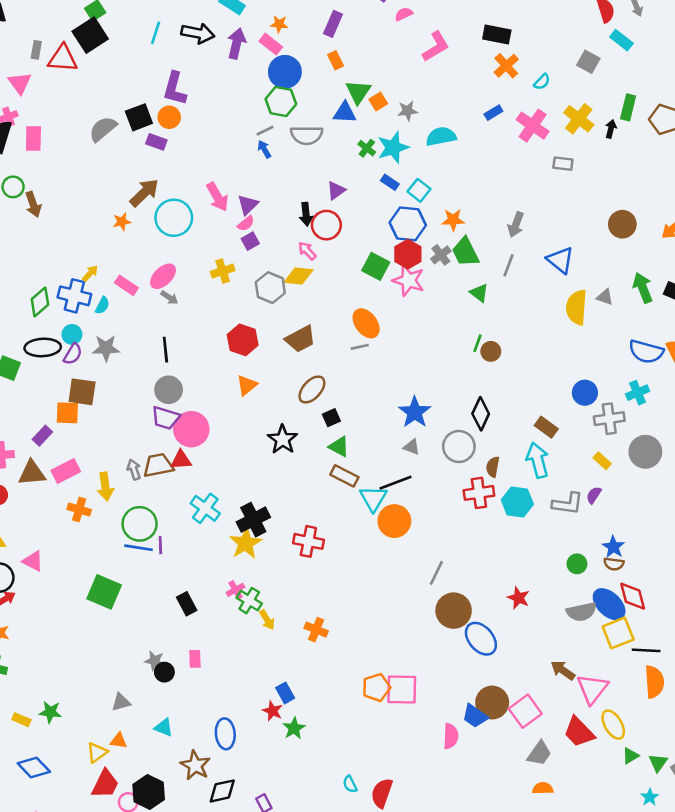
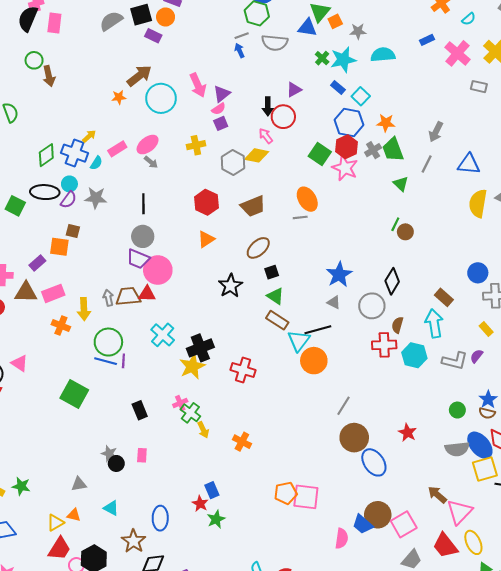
blue triangle: (560, 260) -> (469, 164), turned -40
pink rectangle: (126, 285) -> (117, 149), turned -72
brown square: (82, 392) -> (73, 231), size x0.6

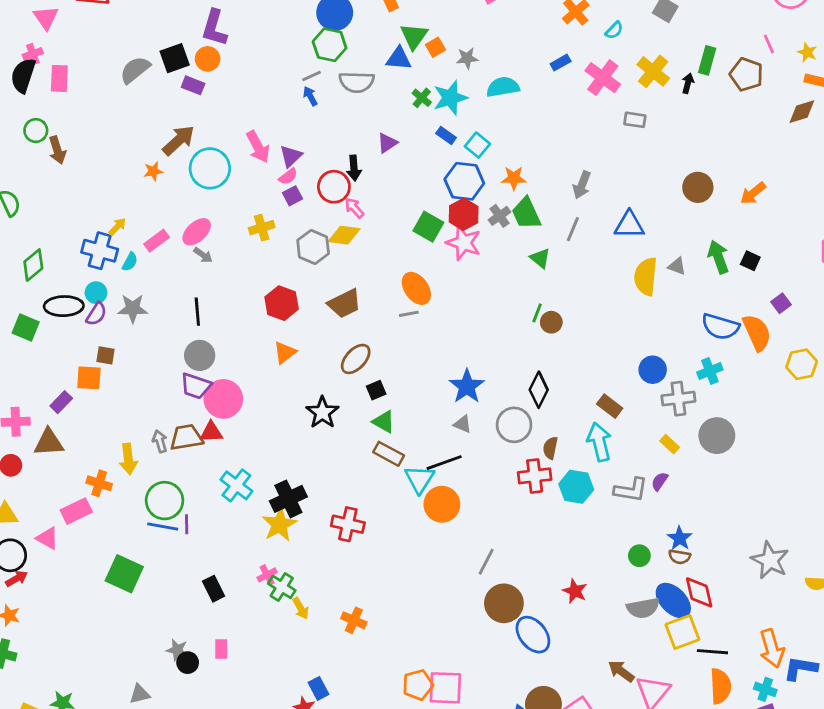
red circle: (283, 117) -> (334, 187), moved
green diamond: (46, 155) -> (33, 265), moved
pink rectangle: (53, 293) -> (76, 511), moved

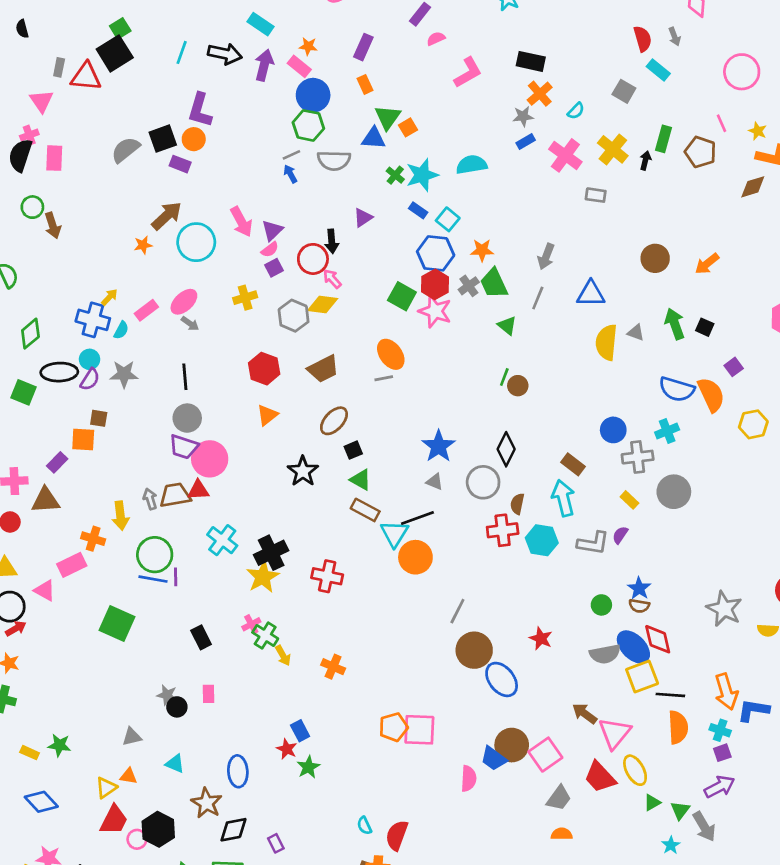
gray star: (467, 58) -> (523, 116), moved

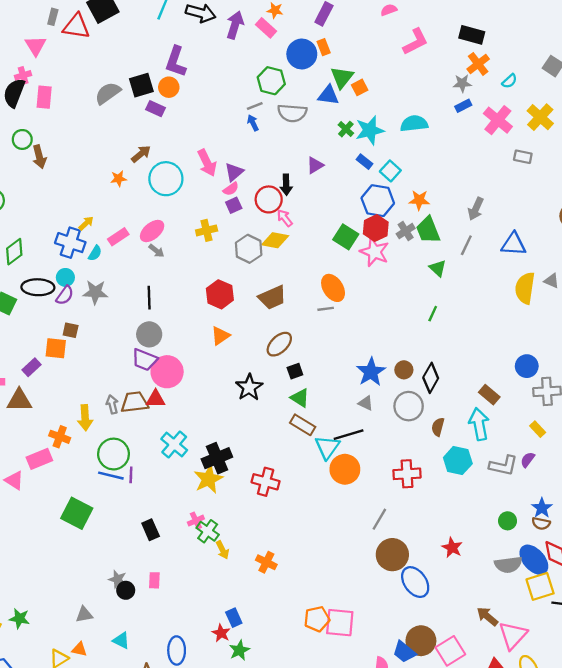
blue circle: (313, 95) -> (302, 54), moved
brown arrow: (167, 216) -> (141, 154), size x0.7
brown circle: (518, 386) -> (404, 370), moved
red cross: (503, 530) -> (407, 474), moved

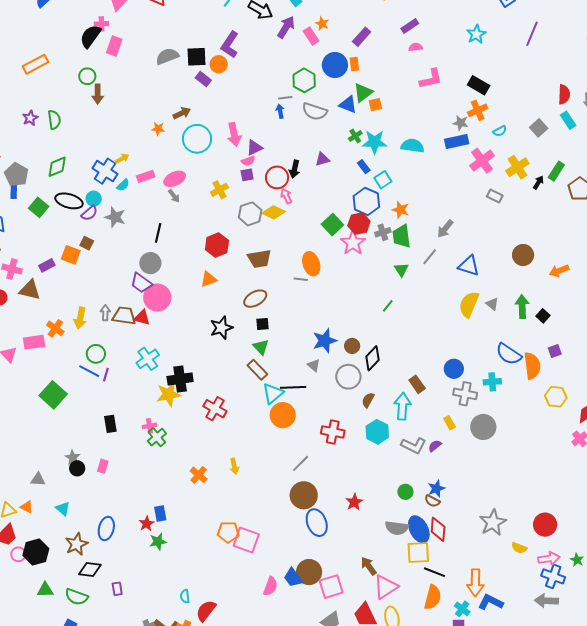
blue rectangle: (463, 106) -> (457, 142), size x1.6
yellow cross: (207, 230) -> (219, 190), turned -30
green circle: (114, 454) -> (96, 354), size x0.7
yellow arrow: (222, 550) -> (234, 466), moved

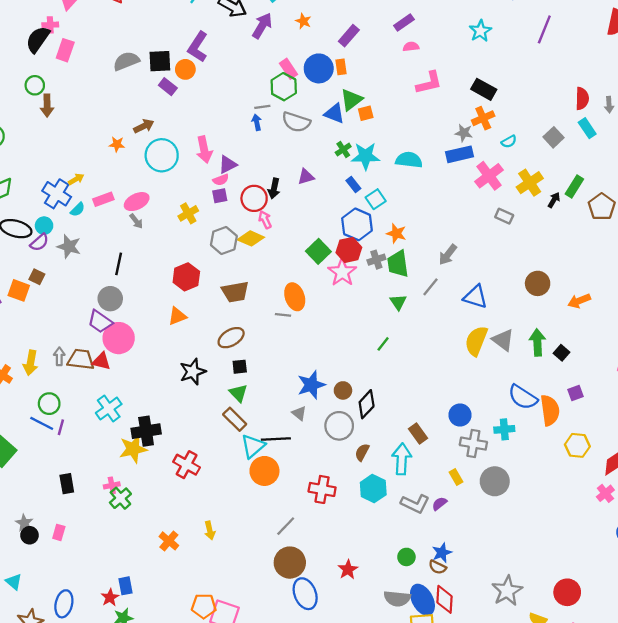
pink rectangle: (311, 36) -> (289, 69), moved
gray triangle: (492, 304) -> (503, 340), size x1.5

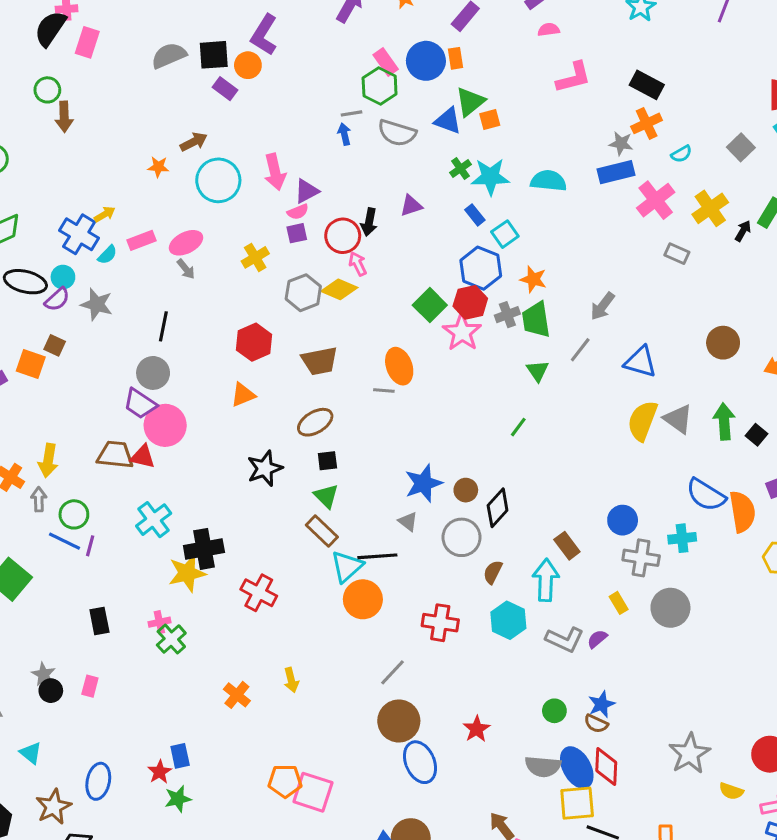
gray arrow: (59, 356) -> (39, 499), moved

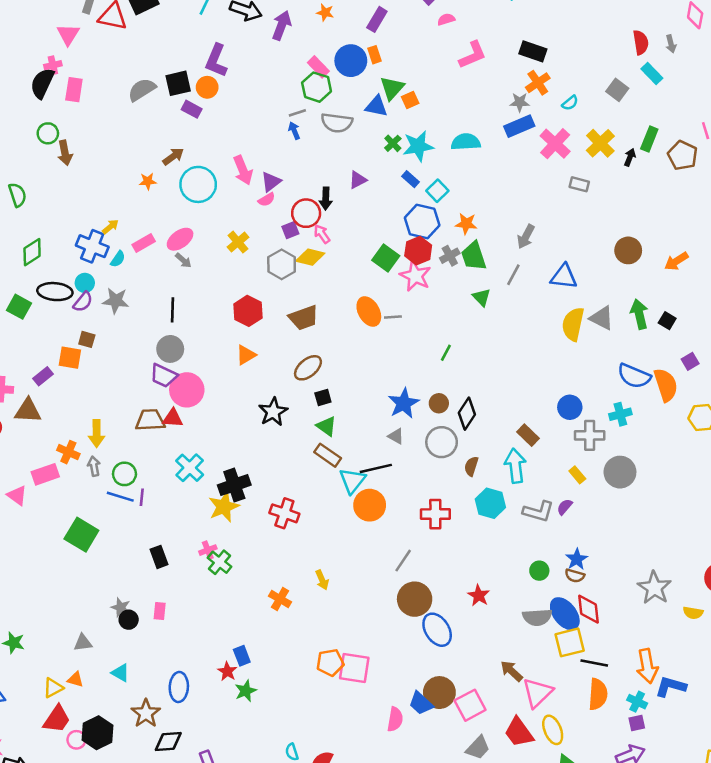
purple square: (297, 233) -> (290, 230), moved
gray line: (384, 391) -> (393, 317), moved
green line: (518, 427) -> (446, 353), moved

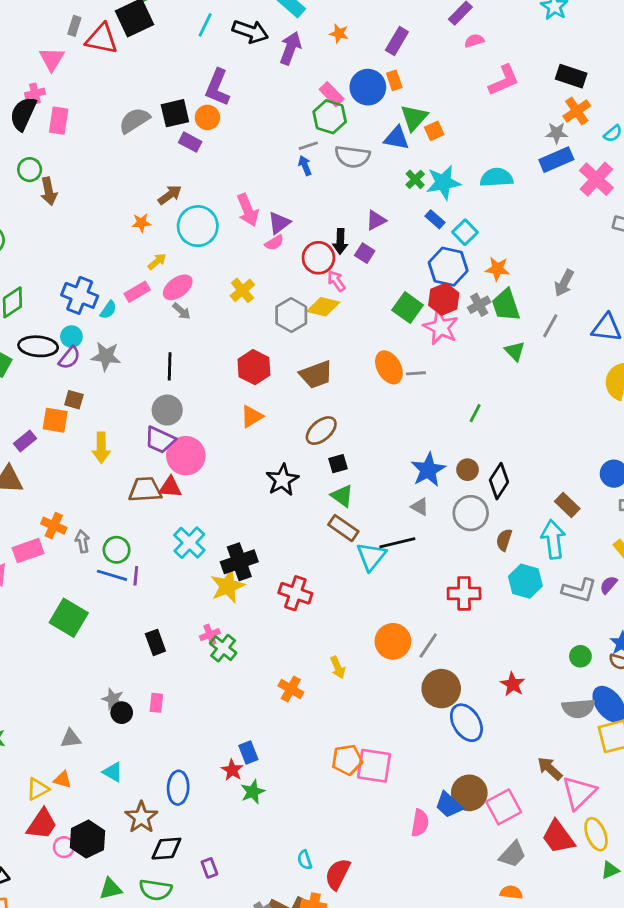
yellow arrow: (110, 227) -> (157, 261), moved
purple square: (290, 230) -> (365, 253), moved, turned -36
yellow arrow: (97, 433) -> (101, 448), moved
orange circle: (370, 505) -> (393, 641), moved

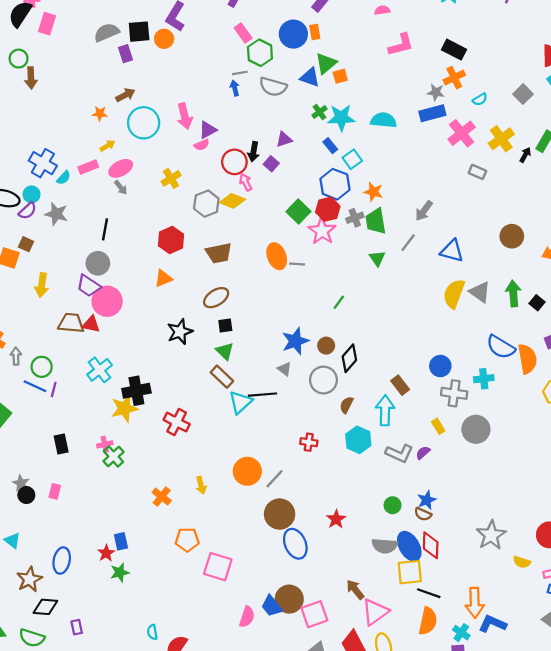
pink rectangle: (332, 94) -> (243, 33), moved
purple rectangle: (190, 142) -> (125, 54), moved, turned 36
red cross: (464, 593) -> (309, 442), size x0.7
orange pentagon: (347, 760) -> (187, 540), moved

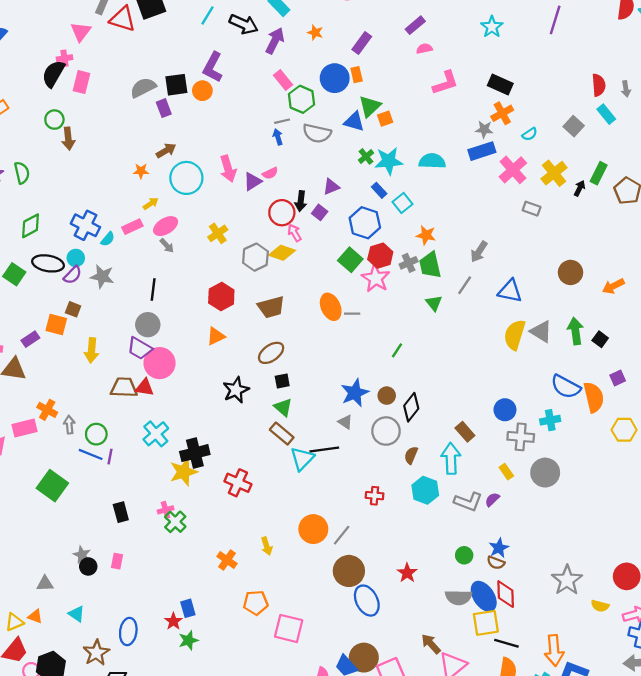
pink semicircle: (202, 145) -> (270, 173), moved
blue hexagon: (335, 184) -> (365, 223), moved

